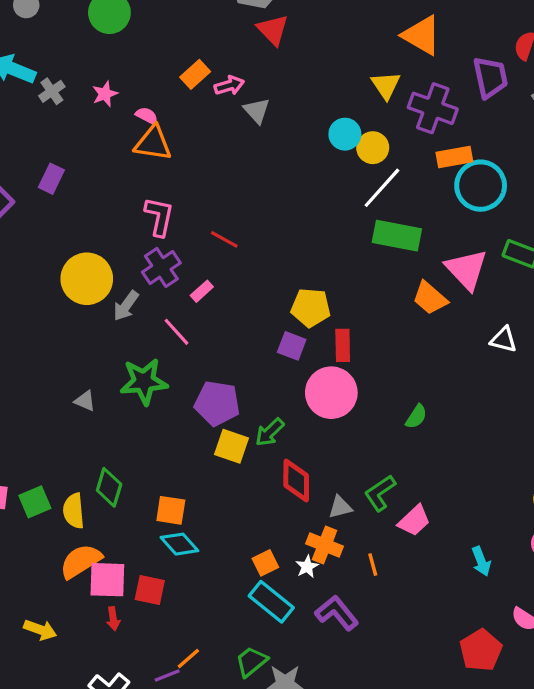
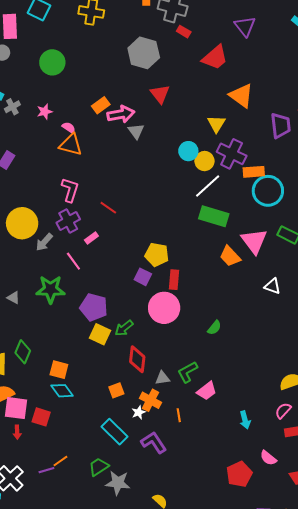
red triangle: (273, 30) -> (160, 94), moved
pink arrow: (229, 86) -> (121, 114), size x1.5
purple cross: (433, 108) -> (232, 154), moved
orange square: (265, 563) -> (116, 390), moved

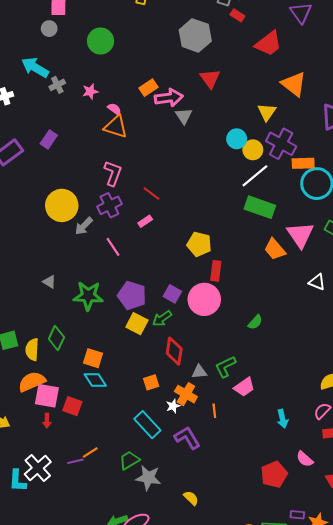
pink rectangle: (91, 238) -> (145, 221), moved
purple square: (143, 277) -> (172, 294), moved
green star: (51, 289) -> (88, 296), moved

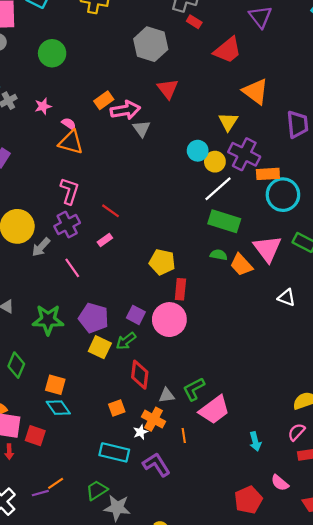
green semicircle: (255, 322) -> (219, 255), moved, turned -119
pink trapezoid: (244, 387) -> (214, 410), size x1.4
cyan rectangle: (147, 425) -> (114, 452), turned -32

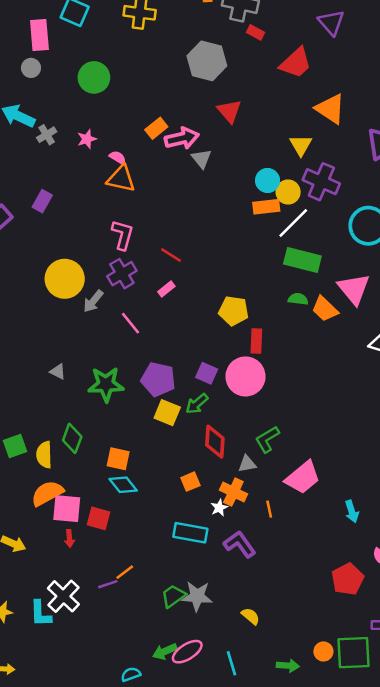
orange rectangle: (268, 174) -> (266, 207), moved
green L-shape: (194, 389) -> (267, 439), moved
green trapezoid: (97, 490) -> (173, 596), moved

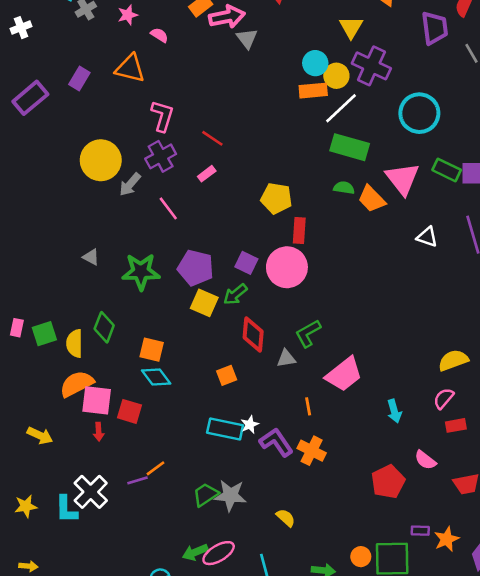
orange triangle: (121, 179) -> (130, 68), moved
orange cross: (233, 492) -> (312, 451), moved
white star: (219, 508) -> (250, 425), moved

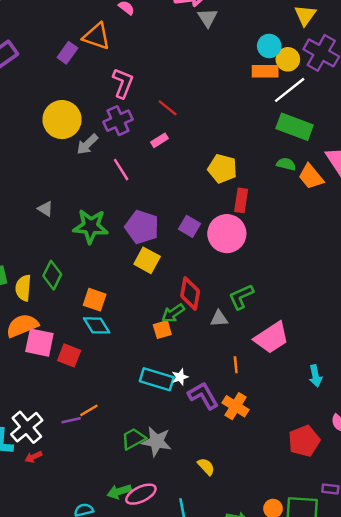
purple rectangle: (79, 79) -> (67, 53), moved
green arrow: (235, 294) -> (173, 313), moved
red arrow: (99, 432) -> (33, 457), moved, turned 63

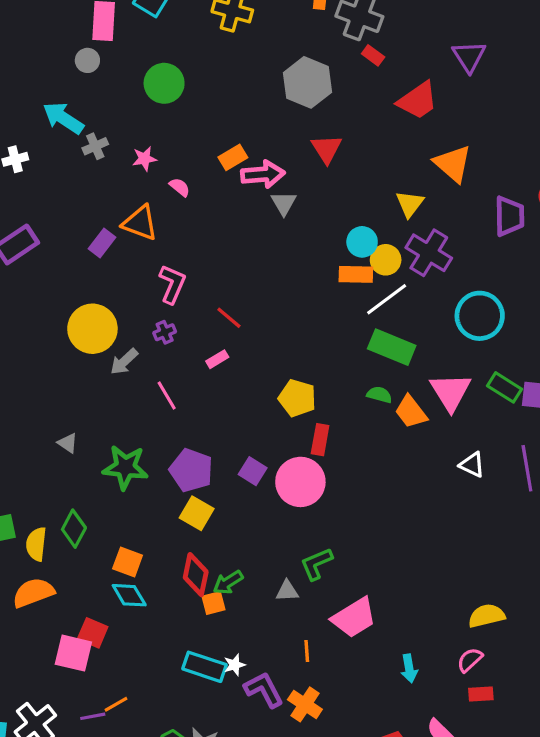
purple cross: (118, 121) -> (165, 332), size x0.6
red diamond: (190, 294) -> (196, 575), moved
pink square: (39, 343) -> (73, 653), moved

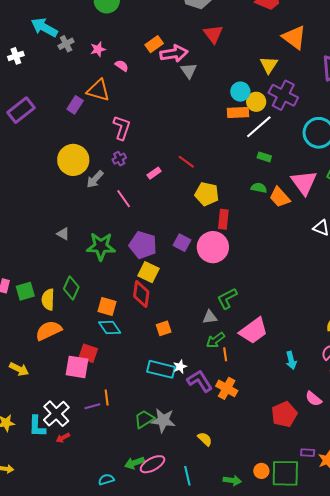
red line: (229, 318) -> (186, 162), moved
green rectangle: (392, 347) -> (264, 157), size x0.5
red diamond: (196, 575) -> (141, 294), moved
green arrow: (228, 582) -> (215, 340), moved
orange line: (116, 704) -> (107, 397), turned -63

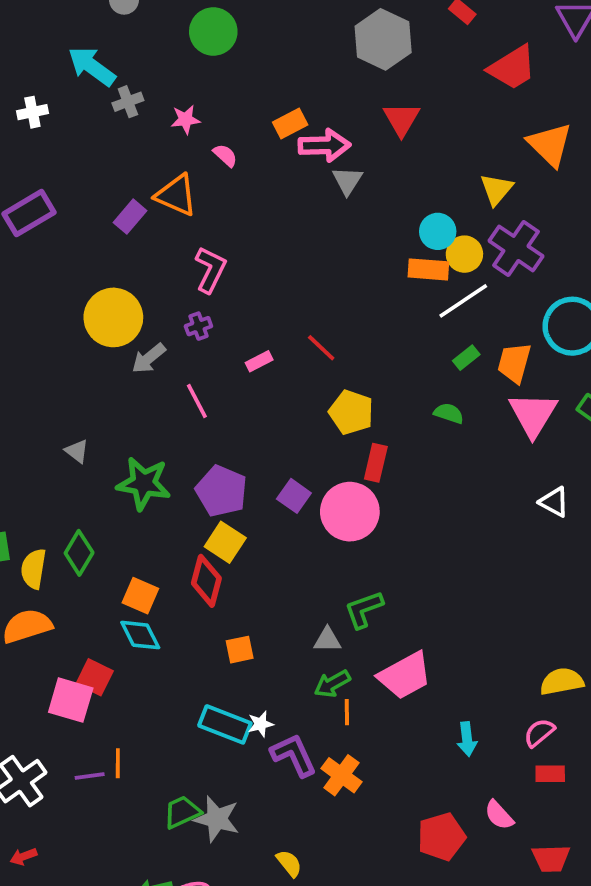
green rectangle: (264, 157) -> (466, 358), turned -64
orange trapezoid: (280, 197) -> (514, 363), moved, turned 50
red arrow: (63, 438) -> (23, 857), moved

